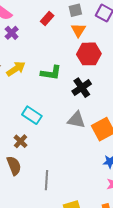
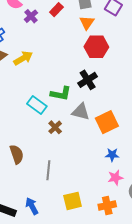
purple cross: (12, 33) -> (31, 16), moved
green L-shape: (51, 73) -> (61, 94), moved
brown cross: (21, 141) -> (55, 127), moved

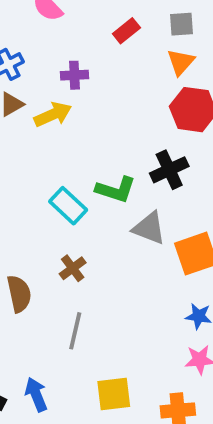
purple cross: (31, 16) -> (74, 75), moved, turned 32
brown cross: (55, 127) -> (73, 268), moved

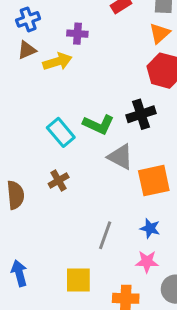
gray line: (75, 331) -> (105, 235), moved

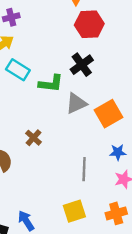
cyan rectangle: (61, 132) -> (18, 70), moved
gray triangle: (120, 157) -> (76, 103), turned -35

